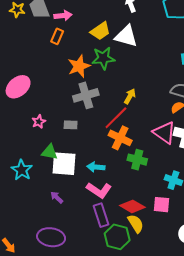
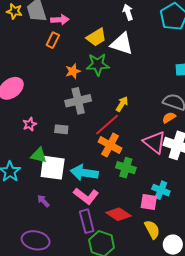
orange star: (79, 66) -> (73, 71), size x0.7
cyan arrow: (96, 167) -> (84, 173), size x1.5
pink square: (161, 205) -> (149, 202), moved
yellow semicircle: (136, 224) -> (152, 229), moved

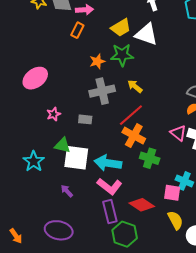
yellow arrow: (122, 104) -> (135, 86), moved, turned -84
pink triangle: (155, 142) -> (178, 133), size x0.7

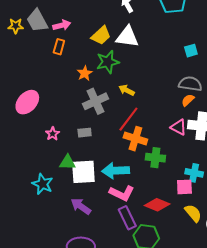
purple arrow: (67, 191) -> (81, 206), size x1.5

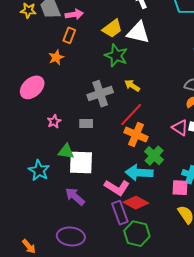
green star: (108, 62) -> (116, 56), turned 30
orange star: (85, 73) -> (56, 57), moved
green cross: (155, 158) -> (154, 156), turned 30
cyan arrow: (116, 171) -> (139, 173), moved
red diamond: (157, 205) -> (136, 203), moved

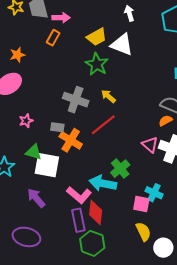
orange star: (56, 57) -> (17, 55), moved
gray cross: (100, 94) -> (76, 100), turned 30
orange cross: (136, 135) -> (71, 140), moved
red diamond: (136, 203) -> (96, 213), turned 60

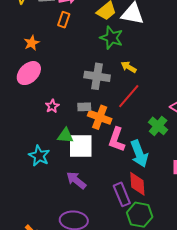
green cross: (120, 169) -> (158, 126), moved
cyan arrow: (103, 183) -> (139, 154), turned -112
pink L-shape: (79, 195) -> (117, 140), moved, turned 80

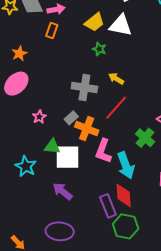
green star: (111, 38) -> (99, 49), size x0.6
gray rectangle: (84, 107) -> (71, 118), turned -40

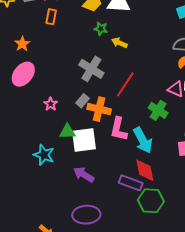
yellow arrow: (116, 79) -> (119, 43), moved
gray cross: (84, 88) -> (91, 69), turned 30
purple rectangle: (108, 206) -> (131, 183), turned -40

